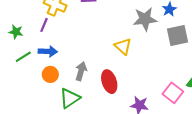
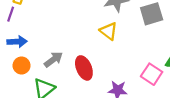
yellow triangle: (123, 46) -> (109, 31), moved
gray arrow: (81, 71) -> (53, 60), turned 42

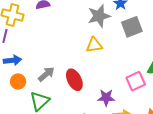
yellow triangle: (109, 31) -> (94, 45), turned -42
pink square: (152, 74) -> (136, 81), turned 36

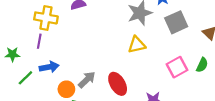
orange circle: (18, 81) -> (66, 89), moved
pink square: (136, 81) -> (177, 67), moved

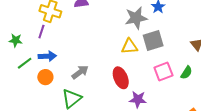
gray square: (176, 22) -> (153, 41), moved
red ellipse: (118, 84) -> (121, 78), moved
orange circle: (66, 89) -> (45, 77), moved

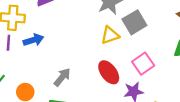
blue arrow: (47, 56) -> (33, 40), moved
pink square: (163, 72) -> (143, 64), moved

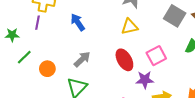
gray square: (134, 22) -> (175, 16), moved, turned -35
blue arrow: (33, 40) -> (78, 22), moved, turned -114

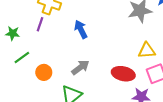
yellow triangle: (129, 27) -> (147, 50), moved
red ellipse: (124, 60) -> (123, 74), turned -55

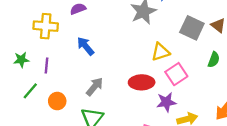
purple line: (40, 24) -> (46, 65), moved
green star: (13, 33) -> (21, 60), moved

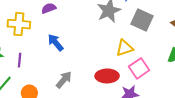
gray square: (192, 28) -> (142, 20), moved

